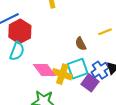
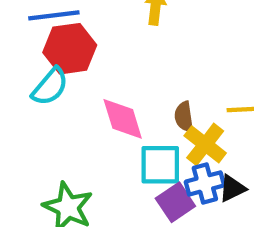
pink diamond: (44, 70) -> (123, 119), moved
yellow cross: (62, 74) -> (205, 144), moved

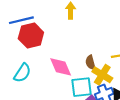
cyan semicircle: (50, 87) -> (22, 73), moved

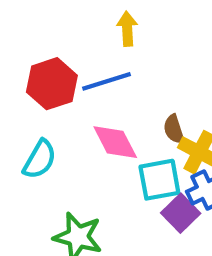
blue line: (21, 20) -> (106, 81), moved

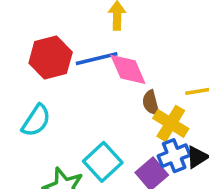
pink diamond: (115, 142) -> (128, 69), moved
cyan square: (159, 180) -> (103, 162), moved, turned -36

